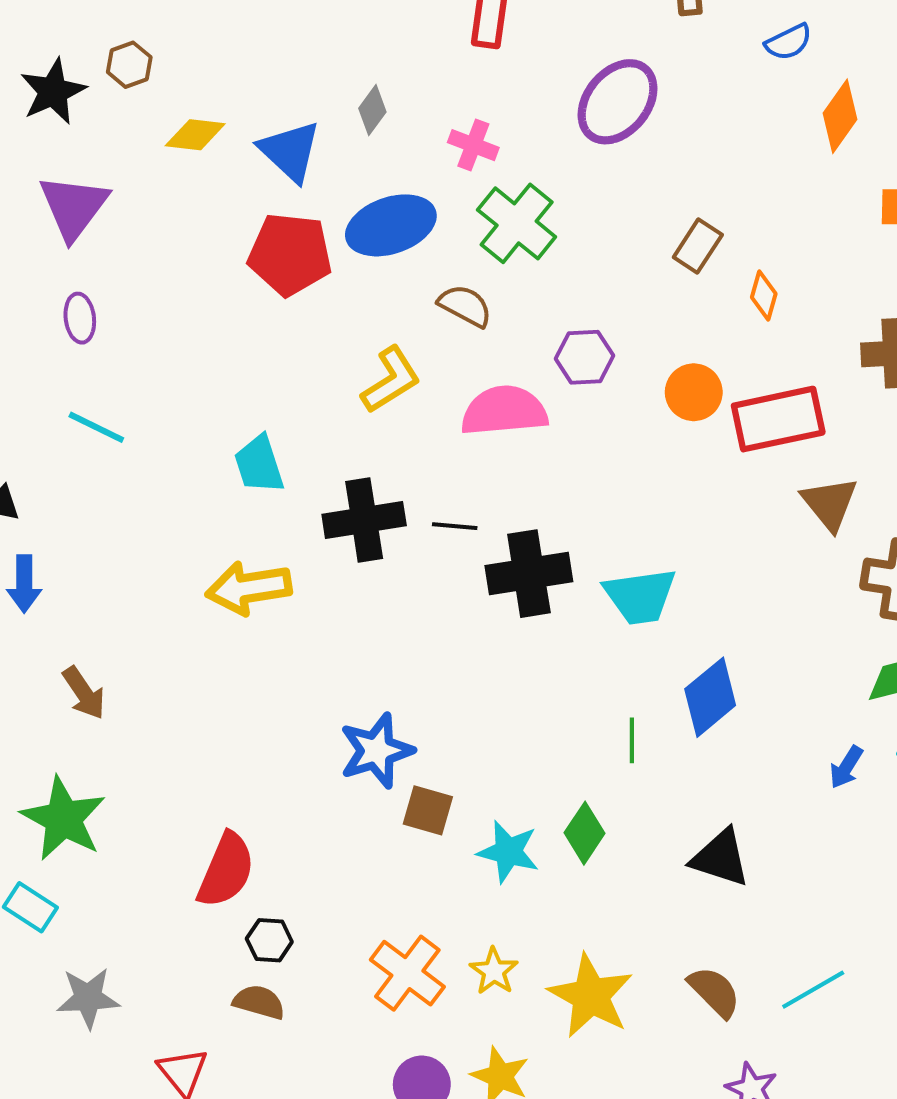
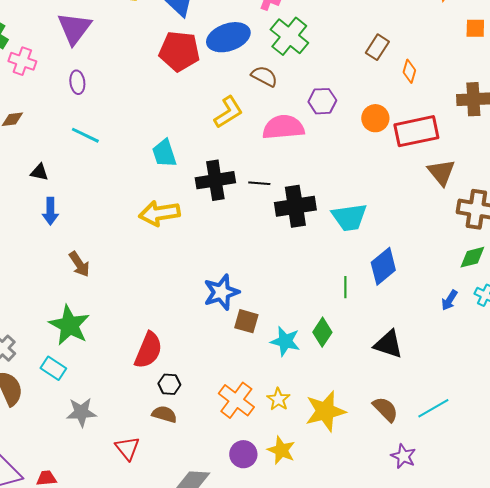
yellow star: (591, 996) -> (325, 411), turned 30

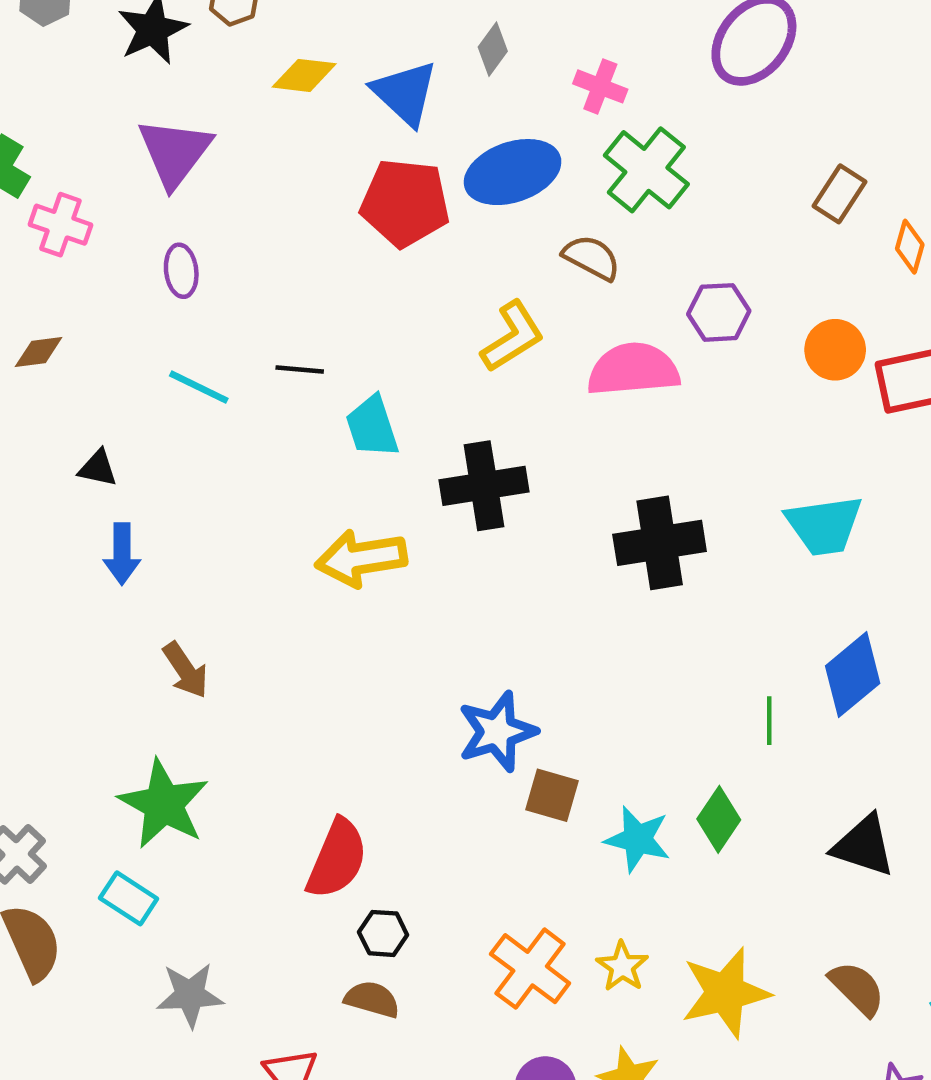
black line: (259, 183) -> (300, 370), moved
cyan trapezoid: (349, 217) -> (824, 525), moved

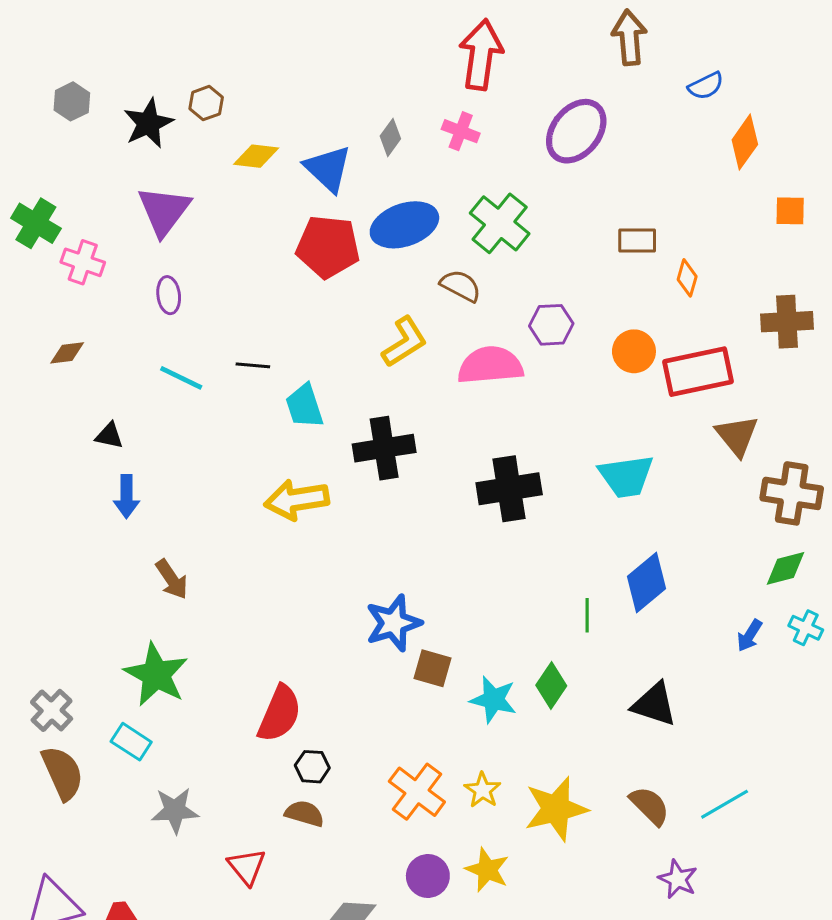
pink cross: (600, 86) -> (461, 131), moved
brown rectangle: (839, 194) -> (637, 240), turned 57

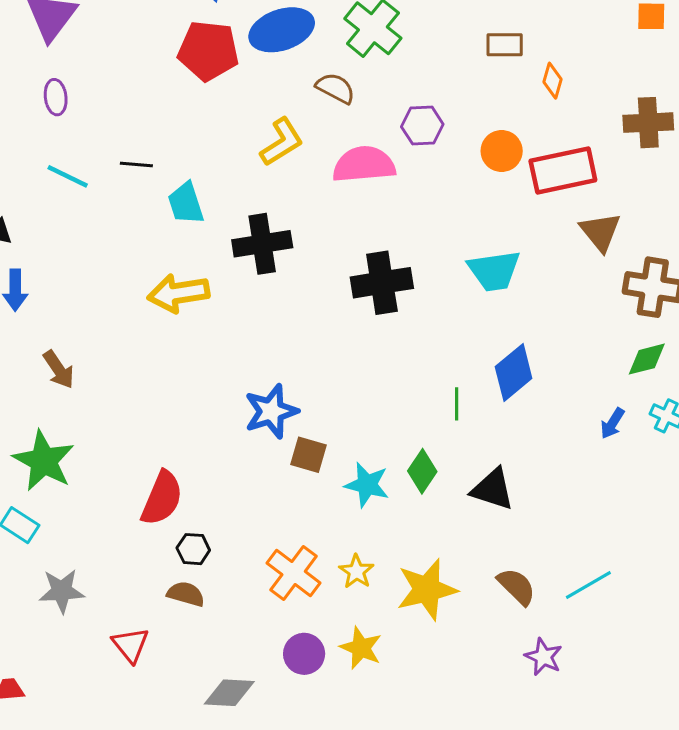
black triangle: (654, 704) -> (493, 489), moved

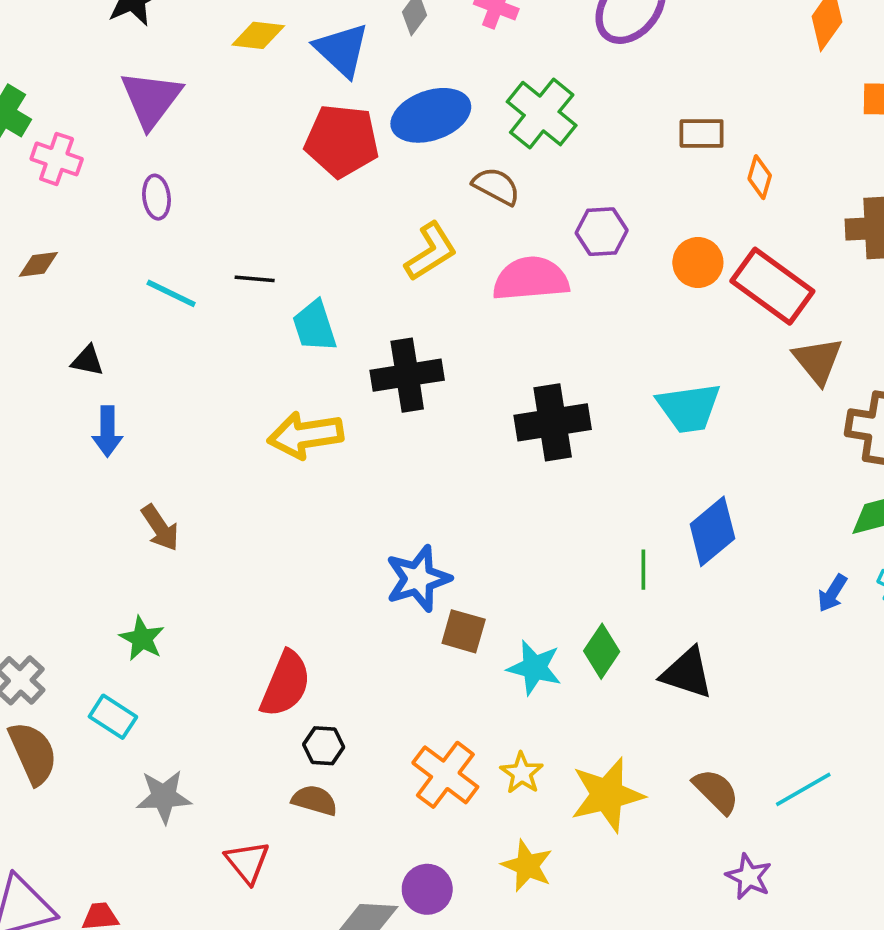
red rectangle: (563, 170) -> (772, 286), turned 48
green star: (44, 461) -> (142, 639), size x0.6
purple circle: (304, 654) -> (427, 889), moved

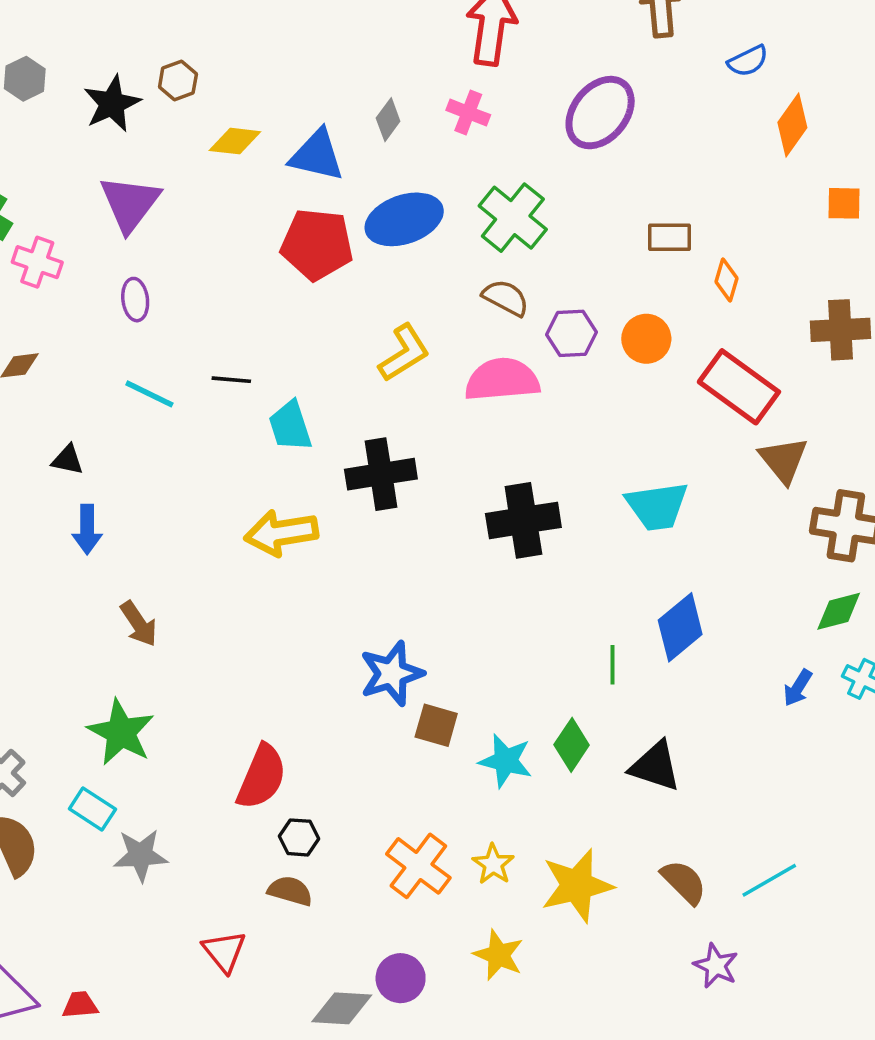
blue triangle: (342, 50) -> (317, 155), turned -30
brown semicircle: (496, 186) -> (506, 298), moved
orange circle: (698, 262) -> (646, 339), moved
green star: (142, 639) -> (121, 732), size x1.5
gray star: (164, 797) -> (141, 855), moved

